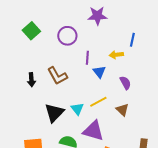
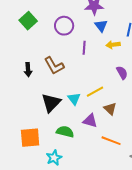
blue triangle: (99, 72) -> (101, 26), moved
brown triangle: (122, 110) -> (110, 109), moved
purple triangle: (93, 131) -> (90, 121), size x0.7

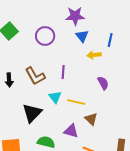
purple line: (84, 48) -> (63, 72), moved
yellow line: (95, 92) -> (76, 102), turned 42
cyan triangle: (74, 99) -> (55, 97), moved

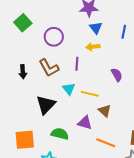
purple circle: (45, 36) -> (54, 37), moved
yellow arrow: (94, 55) -> (93, 47), moved

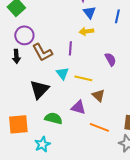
purple circle: (54, 37) -> (24, 35), moved

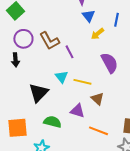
yellow arrow: (86, 31) -> (97, 34), moved, turned -32
purple line: (70, 48) -> (69, 52), turned -32
brown L-shape: (42, 52) -> (49, 41), moved
purple semicircle: (110, 59) -> (109, 63), size x1.5

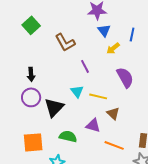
purple circle: (23, 39) -> (31, 97), moved
brown L-shape: (49, 41) -> (65, 42), moved

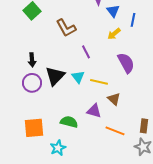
blue triangle: (104, 30) -> (113, 11), moved
black triangle: (54, 107) -> (55, 76), moved

